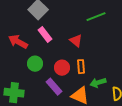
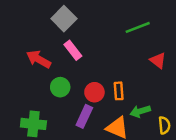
red triangle: (76, 41) -> (158, 60), moved
purple rectangle: (54, 87) -> (84, 116), turned 66

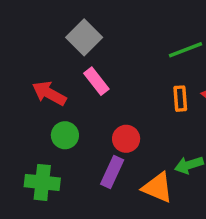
green circle: (60, 87) -> (65, 135), moved
orange rectangle: (119, 91) -> (180, 99), moved

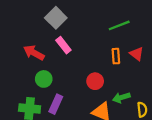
red circle: (126, 139) -> (95, 81), moved
purple rectangle: (112, 172) -> (56, 104), moved

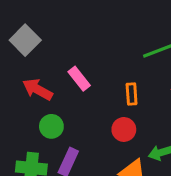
gray square: (56, 18) -> (25, 40), moved
orange rectangle: (116, 56) -> (132, 94), moved

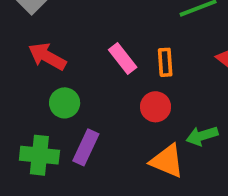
pink rectangle: (79, 79) -> (123, 58), moved

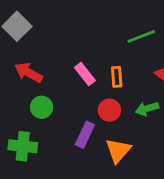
green arrow: (202, 136) -> (147, 109), moved
purple rectangle: (86, 147) -> (85, 135), moved
orange triangle: (167, 161) -> (118, 151), turned 48

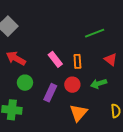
purple rectangle: (85, 135) -> (50, 93), moved

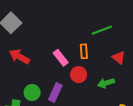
orange rectangle: (77, 61) -> (84, 51), moved
green circle: (25, 83) -> (32, 93), moved
red circle: (72, 85) -> (79, 75), moved

